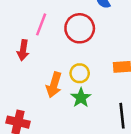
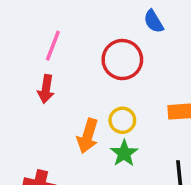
pink line: (41, 24) -> (53, 46), moved

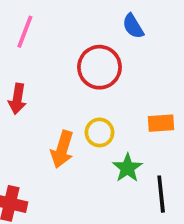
pink line: (53, 46) -> (25, 32), moved
green star: (124, 153) -> (127, 168), moved

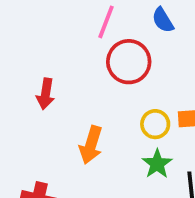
pink line: (25, 32) -> (106, 22), moved
yellow circle: (99, 132) -> (155, 124), moved

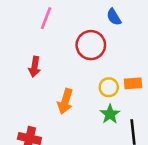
pink line: (106, 22) -> (46, 18), moved

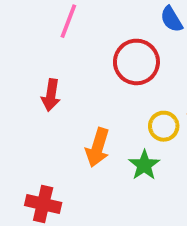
green star: (110, 114) -> (144, 165), moved

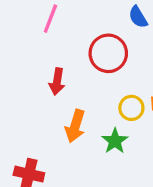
red arrow: (51, 95) -> (57, 81), moved

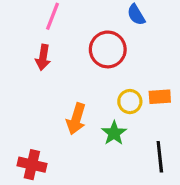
red arrow: (57, 81) -> (43, 57), moved

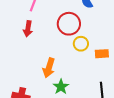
yellow circle: (130, 102) -> (81, 44), moved
green star: (114, 133) -> (61, 87), moved

